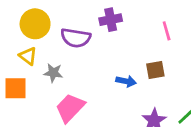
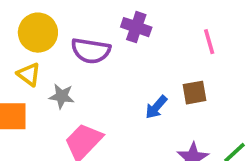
purple cross: (111, 20) -> (136, 27), turned 30
blue arrow: (126, 81) -> (156, 107), turned 120

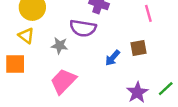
purple semicircle: (91, 51) -> (83, 28), moved
gray star: (62, 96) -> (60, 45), moved

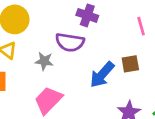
blue arrow: (113, 58) -> (102, 75), size x1.5

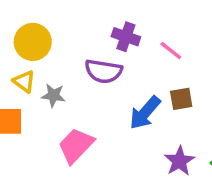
pink line: (141, 26) -> (171, 51), moved, turned -36
gray star: (44, 61) -> (53, 95), moved

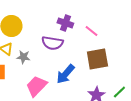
brown square: (181, 99) -> (97, 59), size x1.6
blue arrow: (145, 113) -> (65, 74), moved

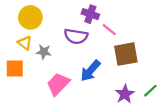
pink line: (91, 31) -> (109, 30), moved

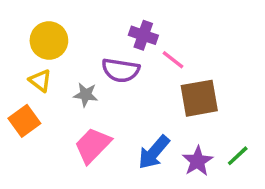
gray star: (44, 52) -> (86, 95), moved
orange square: (15, 68) -> (24, 121), turned -36
blue arrow: (90, 71) -> (154, 152), moved

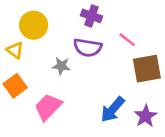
purple cross: (143, 35) -> (92, 16), moved
yellow triangle: (40, 81) -> (15, 50), moved
pink trapezoid: (93, 145) -> (48, 107), moved

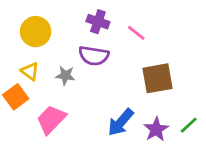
pink line: (127, 40) -> (136, 33), moved
yellow triangle: (15, 50) -> (30, 71), moved

